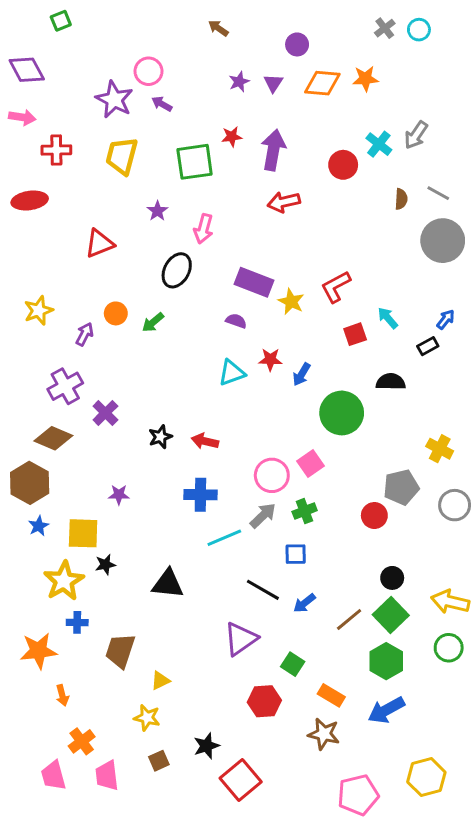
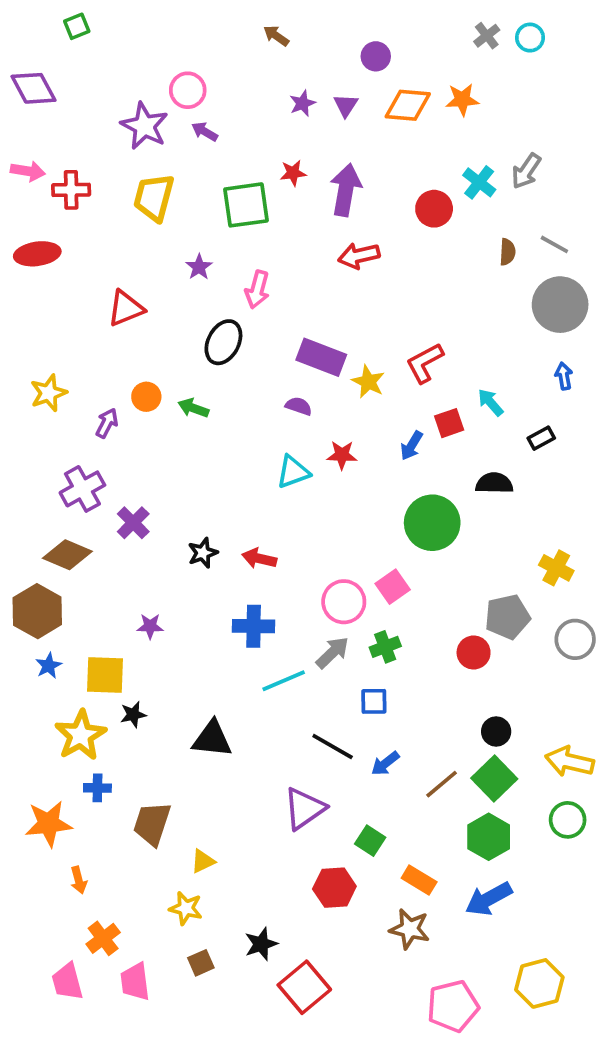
pink arrow: (22, 117) -> (28, 171), moved
blue arrow: (446, 319) -> (564, 376), moved, turned -48
green arrow: (153, 322) -> (193, 408), turned 60
blue arrow: (302, 374) -> (412, 446), moved

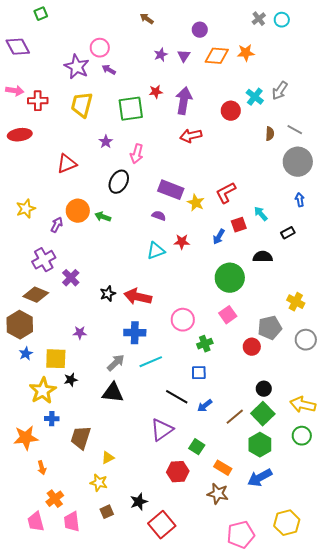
orange circle: (146, 397) -> (78, 211), size x1.5
red arrow: (259, 558) -> (138, 297), size x1.5
pink square: (393, 587) -> (228, 315), moved
gray arrow: (333, 653) -> (116, 363), moved

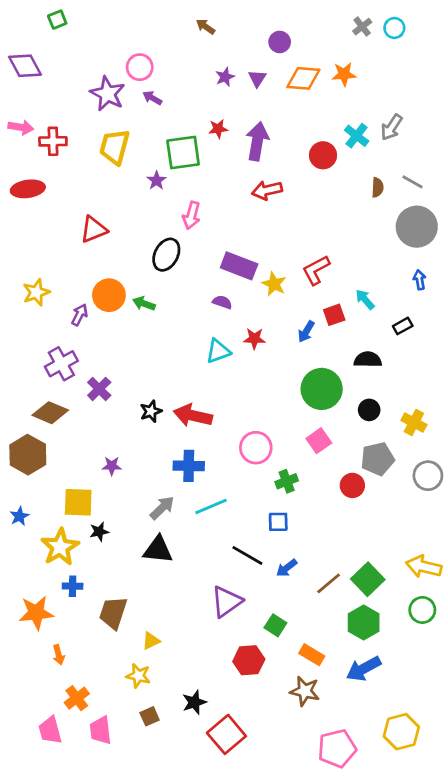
purple star: (106, 142) -> (157, 180), moved
blue star: (26, 354) -> (19, 516), moved
black circle: (264, 389) -> (369, 410), moved

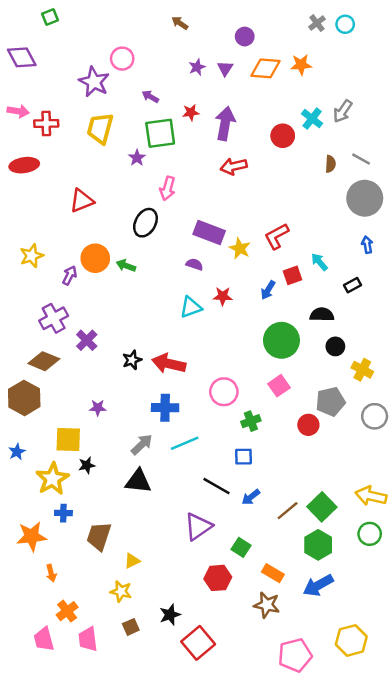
purple arrow: (152, 98) -> (150, 97), moved
black circle: (369, 410) -> (335, 346), moved

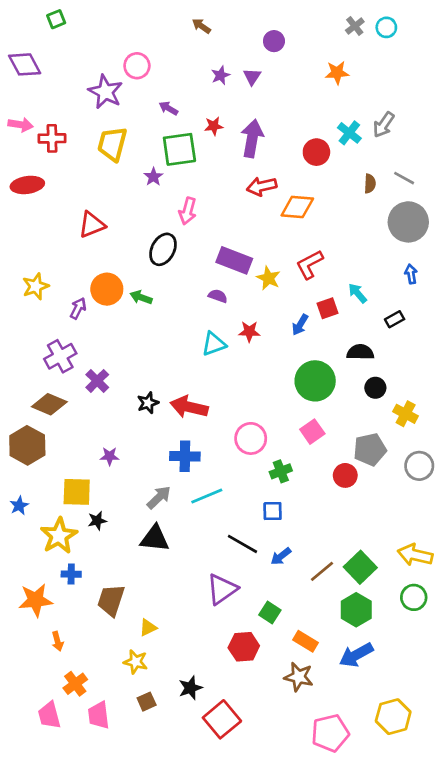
orange diamond: (266, 68) -> (297, 207), moved

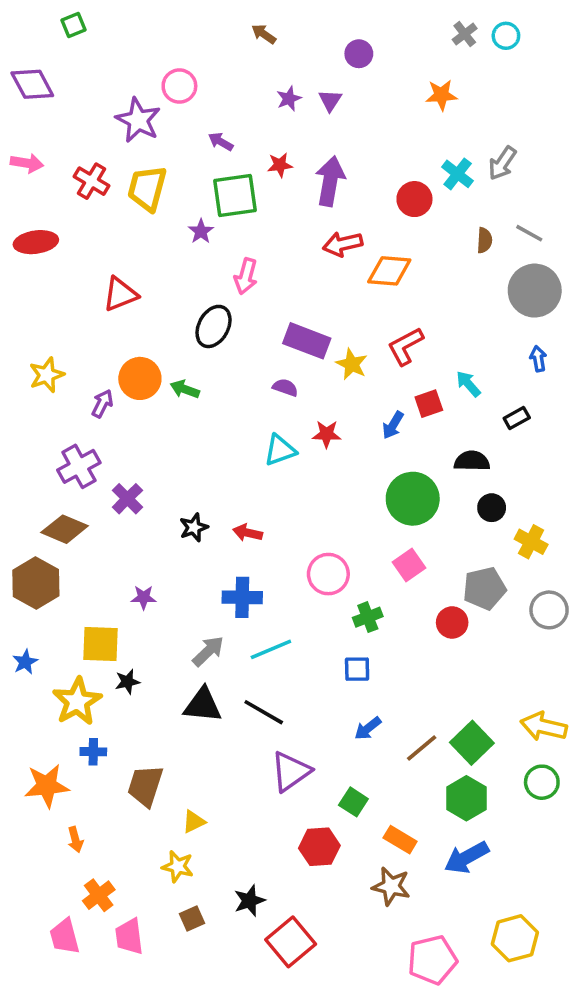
red cross: (52, 138) -> (92, 181), moved, turned 32
red arrow: (189, 407) -> (248, 533), size x0.6
black line: (242, 544) -> (264, 712), moved

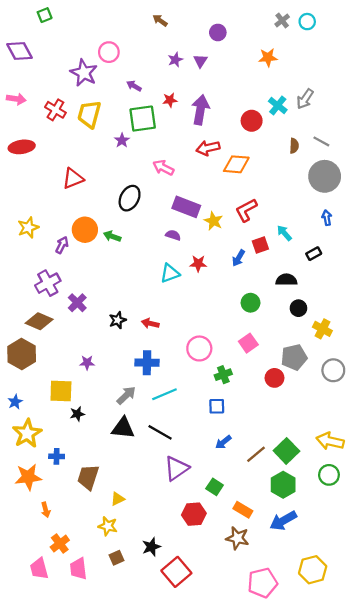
pink arrow: (246, 276) -> (163, 168), moved, turned 102
green circle: (413, 499) -> (251, 303), size x0.6
yellow star: (77, 701) -> (27, 433), moved

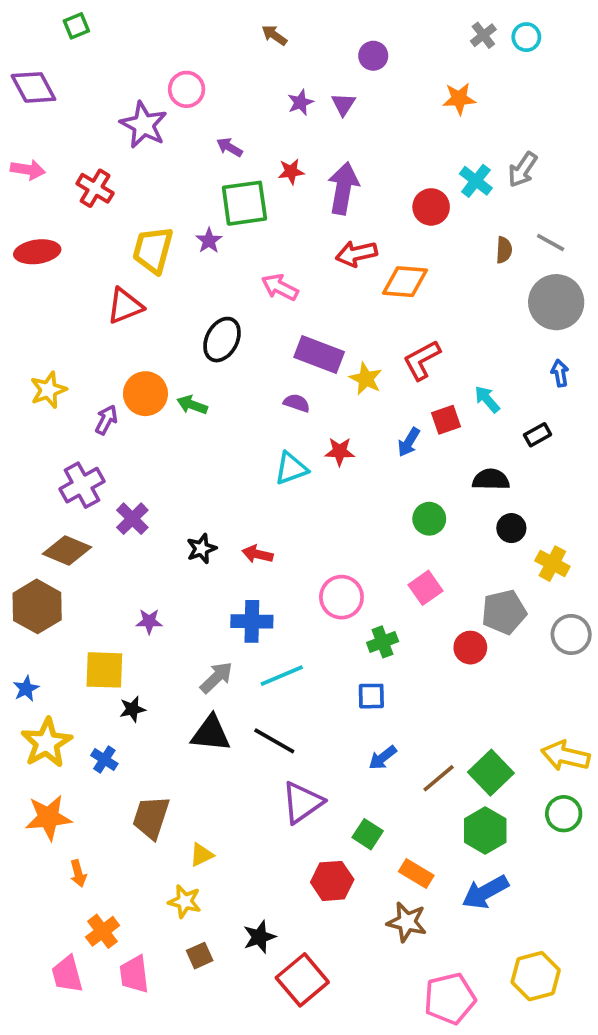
yellow trapezoid: (89, 114) -> (153, 250), moved
blue cross: (57, 456) -> (104, 760), moved, turned 32

